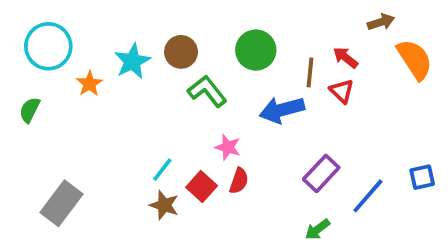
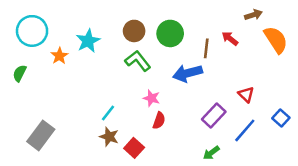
brown circle: (181, 52) -> (134, 31), moved
red triangle: (342, 91) -> (246, 94), moved
blue square: (422, 177) -> (281, 118), turned -35
red square: (202, 186) -> (134, 148), moved

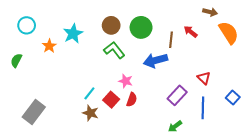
brown arrow: (254, 15) -> (210, 12), turned 32
cyan circle: (32, 31) -> (27, 25), size x0.7
blue line: (245, 130) -> (203, 108), turned -40
red square: (134, 148) -> (111, 100), moved

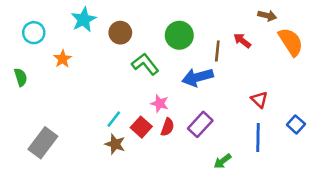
brown circle: (111, 25) -> (120, 33), moved
cyan star: (73, 34) -> (84, 20), moved
green semicircle: (16, 60) -> (21, 77), turned 136
purple rectangle: (177, 95) -> (200, 124), moved

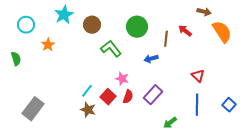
blue arrow: (198, 77) -> (151, 59), size x0.6
blue square: (296, 124) -> (229, 105), moved

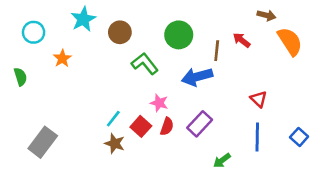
blue arrow: (151, 59) -> (197, 77), size x1.6

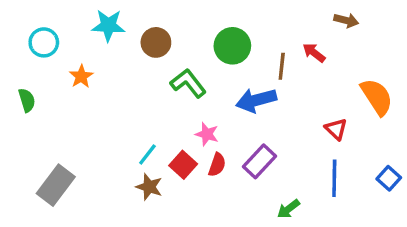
cyan star: (83, 19) -> (108, 25), turned 30
orange semicircle: (290, 41) -> (377, 97), moved

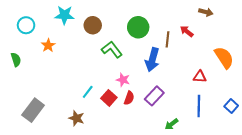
blue arrow: (256, 100) -> (152, 60), turned -60
red triangle: (336, 129) -> (200, 77), turned -40
brown star: (149, 187) -> (77, 118), moved

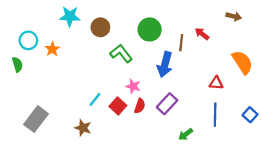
brown arrow: (206, 12) -> (234, 16), moved
cyan circle: (26, 25) -> (28, 40), moved

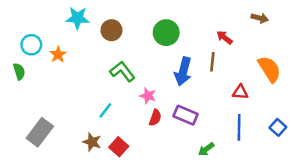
brown line: (181, 43) -> (212, 62), moved
green L-shape: (121, 54) -> (122, 71), moved
purple rectangle: (167, 104) -> (186, 115), turned 70
red square: (118, 106) -> (119, 147), moved

